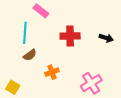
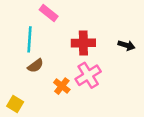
orange cross: (52, 72) -> (62, 86), turned -32
pink cross: (91, 83) -> (88, 75), moved

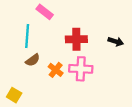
pink cross: (88, 75) -> (81, 69), turned 35
orange cross: (62, 86) -> (56, 70), moved

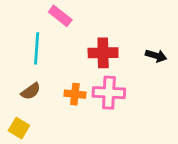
brown semicircle: (33, 60) -> (31, 91), moved
orange cross: (56, 70) -> (75, 94), turned -32

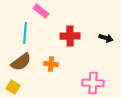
brown semicircle: (31, 91) -> (21, 62), size x1.5
pink cross: (109, 93) -> (93, 83), moved

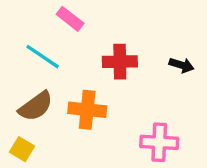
cyan line: (25, 33) -> (43, 57), turned -60
orange cross: (51, 64) -> (87, 110), size x1.5

